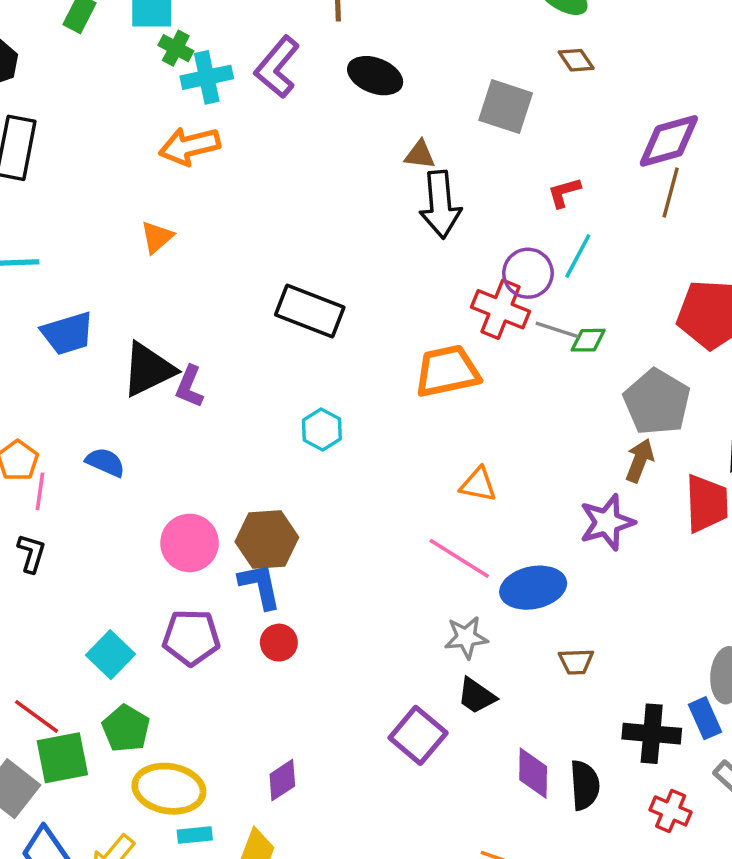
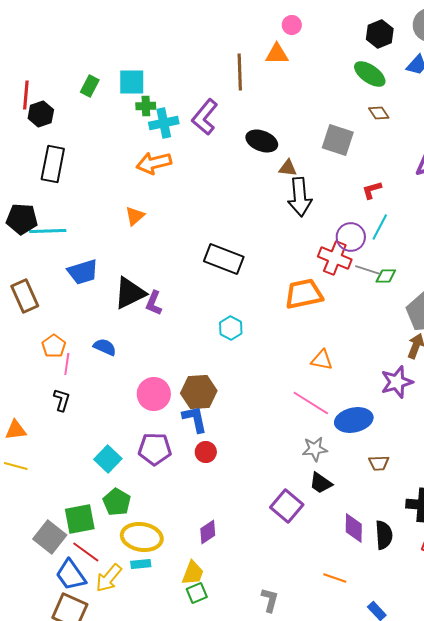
green cross: (176, 48) -> (146, 106), turned -30
black ellipse: (375, 76) -> (262, 141), moved
red line: (37, 716) -> (86, 552), moved
cyan rectangle: (195, 835) -> (141, 564), moved

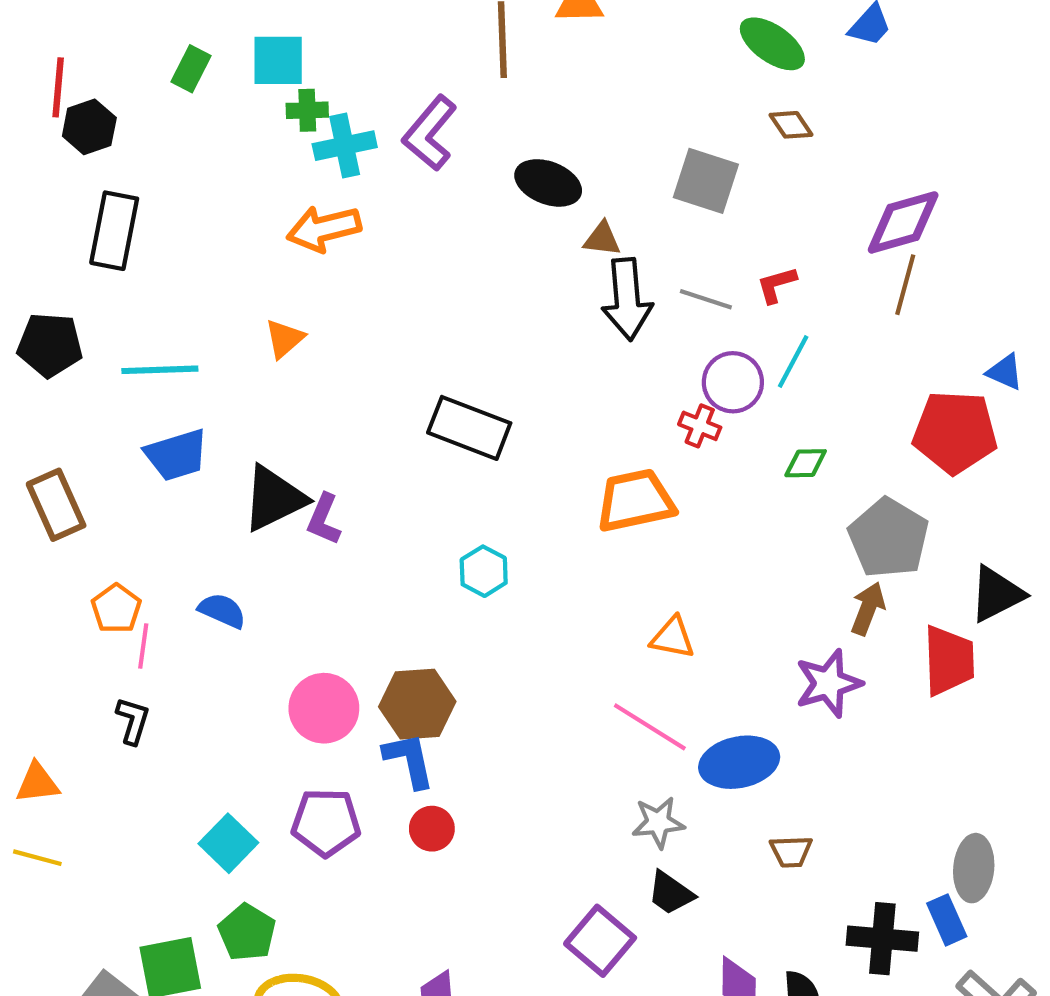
cyan line: (48, 231) -> (160, 370), moved
red cross: (335, 258) -> (700, 426), size x0.6
gray line: (368, 270) -> (706, 299), moved

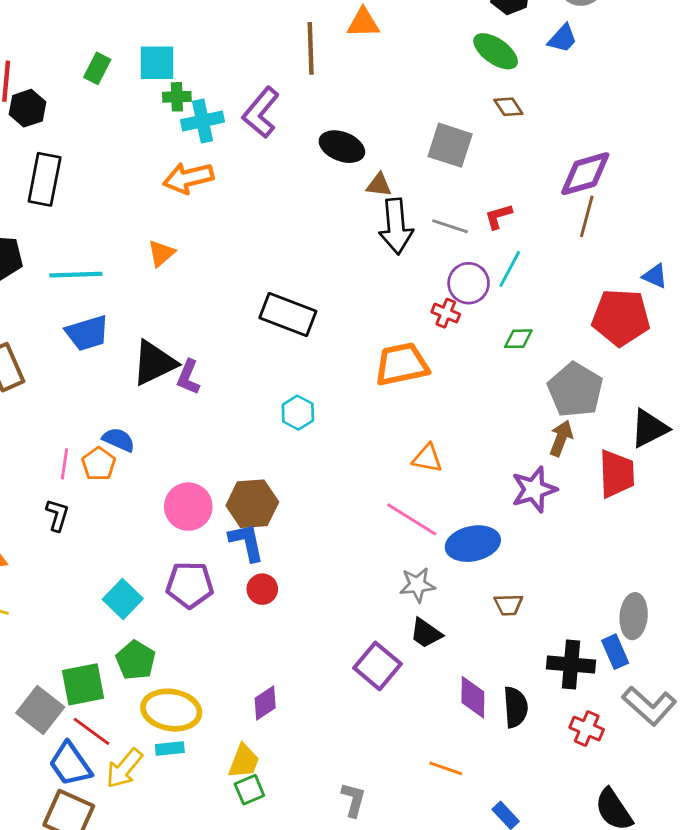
orange pentagon: (116, 609) -> (99, 464), moved

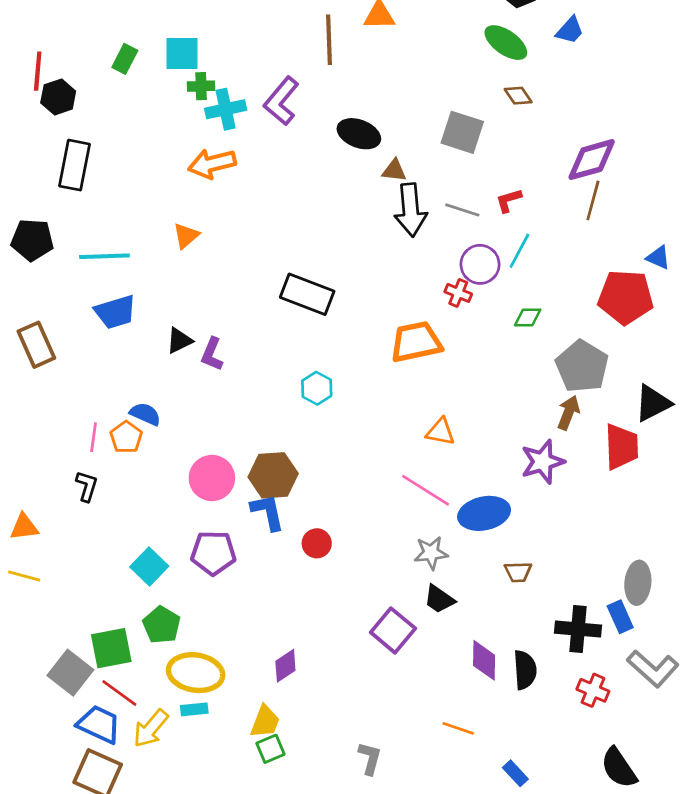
black triangle: (154, 363) -> (179, 341), size x0.6
red circle: (262, 589) -> (317, 543), moved
blue trapezoid: (70, 764) -> (99, 724), turned 150

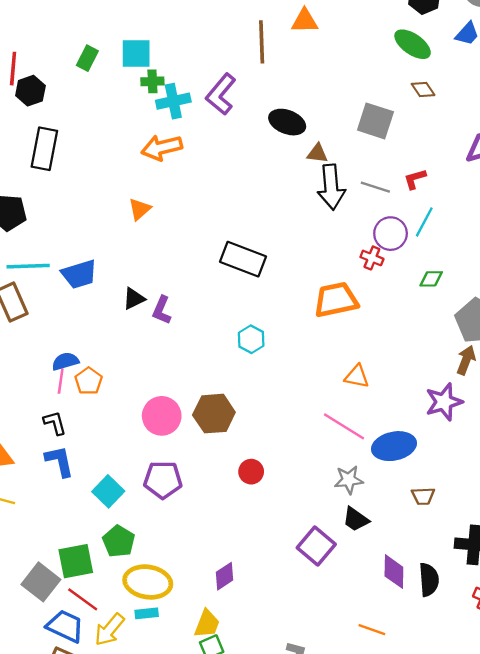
cyan line: (104, 256) -> (28, 266), moved
blue semicircle: (145, 414) -> (65, 361), moved, turned -40
black L-shape: (87, 486) -> (55, 423), turned -32
blue L-shape: (268, 512) -> (59, 461), moved

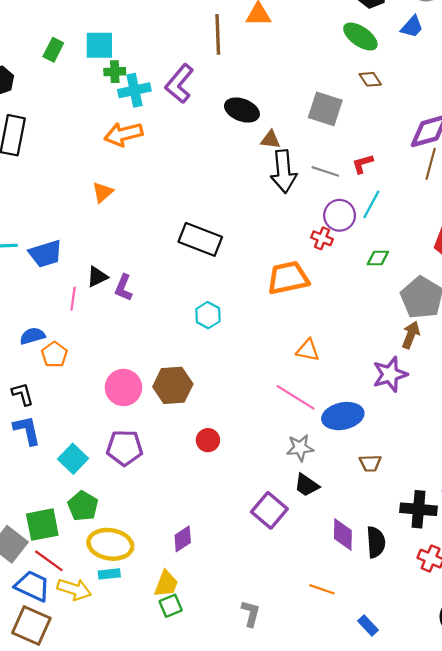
pink line: (61, 381) -> (73, 299), moved
yellow arrow: (109, 630) -> (74, 589), turned -112

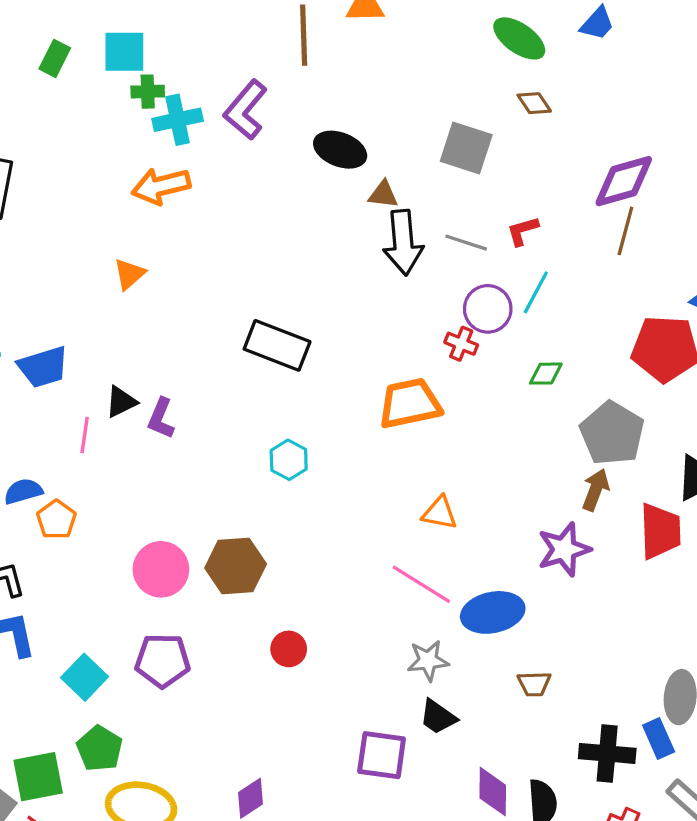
purple square: (269, 510) -> (382, 755), turned -32

